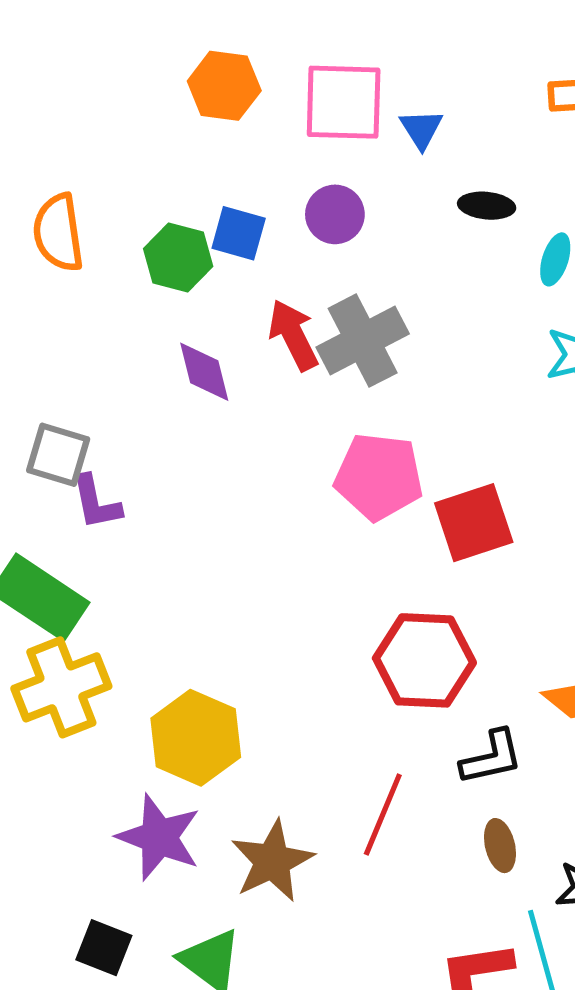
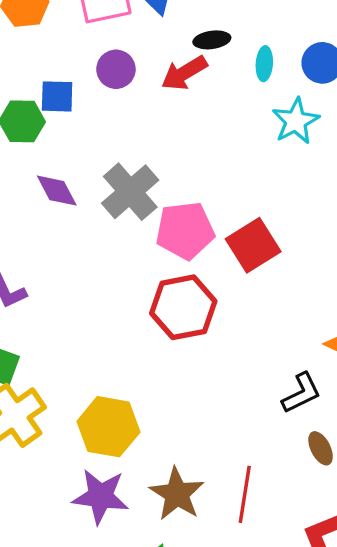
red arrow: (293, 335) -> (184, 73), moved, turned -81
gray cross: (363, 341) -> (130, 192), moved
red hexagon: (424, 660) -> (183, 307), moved
red line: (383, 814) -> (245, 494), moved

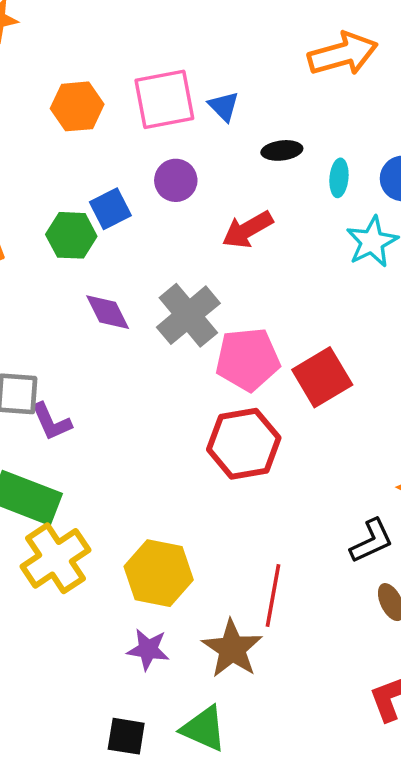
red arrow: (184, 73) -> (248, 230), moved
blue square: (57, 96) -> (110, 209), turned -30
red line: (245, 494) -> (273, 596), moved
purple star: (100, 496) -> (148, 649), size x0.7

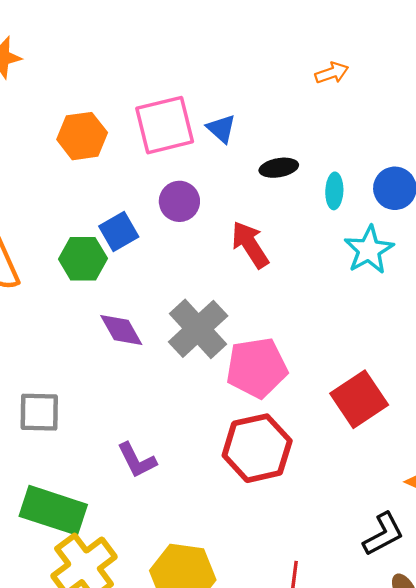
orange arrow: (343, 54) -> (332, 73), size x0.5
red arrow: (248, 230) -> (250, 245), turned 90
red square: (322, 377) -> (359, 399), moved
purple L-shape: (51, 422) -> (137, 460), moved

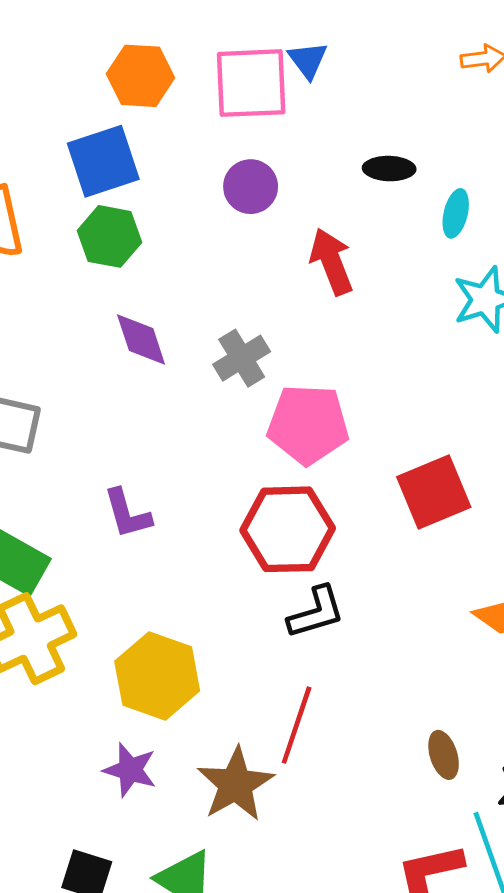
blue triangle: (221, 129) -> (308, 60), moved
blue square: (119, 232) -> (103, 161), moved, size x1.4
gray cross: (198, 329) -> (242, 358), size x0.7
black L-shape: (383, 534) -> (316, 612), moved

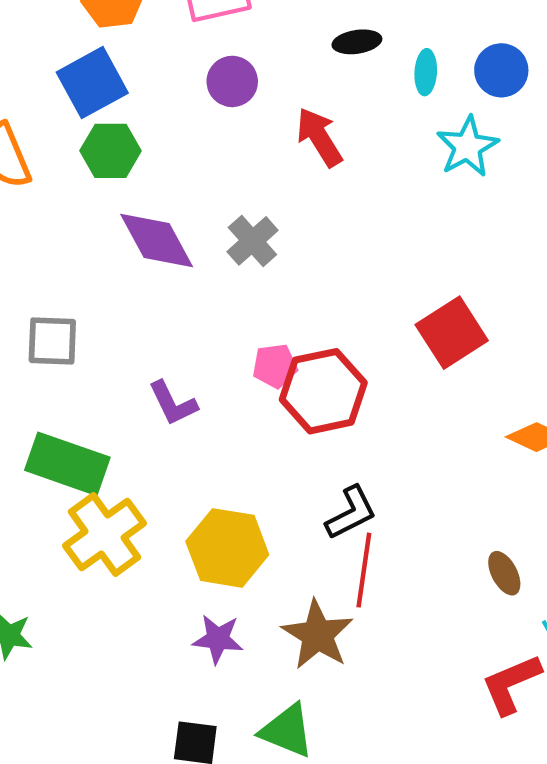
purple diamond: (141, 339) -> (157, 241), size x1.4
pink pentagon: (308, 424) -> (275, 366), moved, size x0.6
black L-shape: (316, 612) -> (351, 513), moved

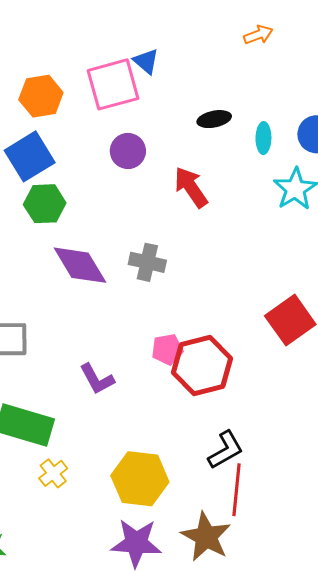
gray cross: (252, 241) -> (147, 262), turned -33
yellow cross: (104, 534) -> (53, 473), size x0.5
purple star: (218, 639) -> (136, 543), size x1.4

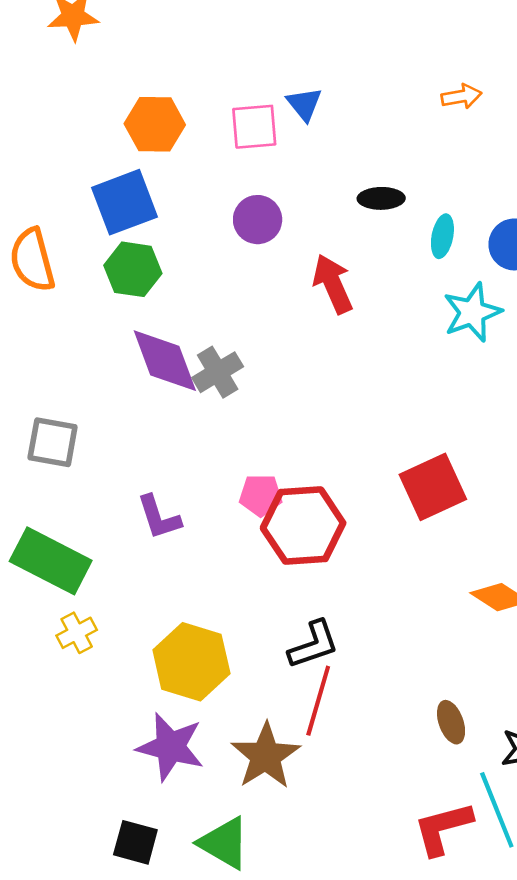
pink square: (113, 84) -> (254, 127), size x0.7
gray cross: (147, 262) -> (218, 372), moved, turned 36

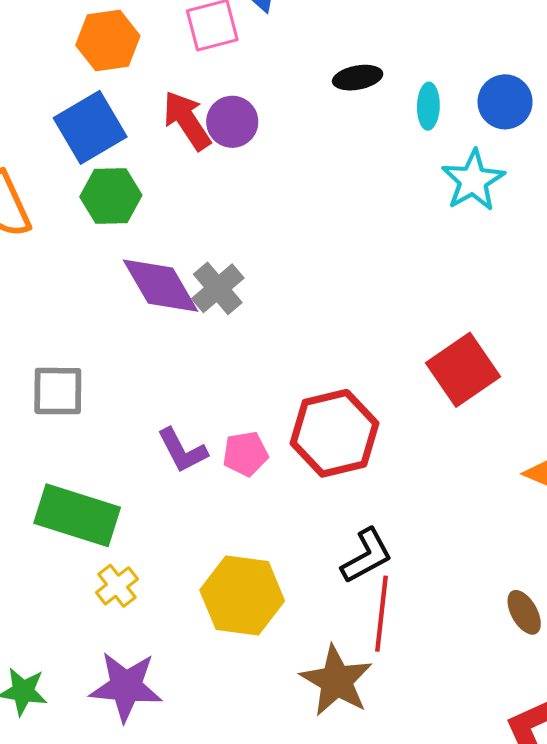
red arrow: (333, 284) -> (187, 120), moved
pink pentagon: (261, 495) -> (245, 454), moved
purple star: (170, 747) -> (126, 687), moved

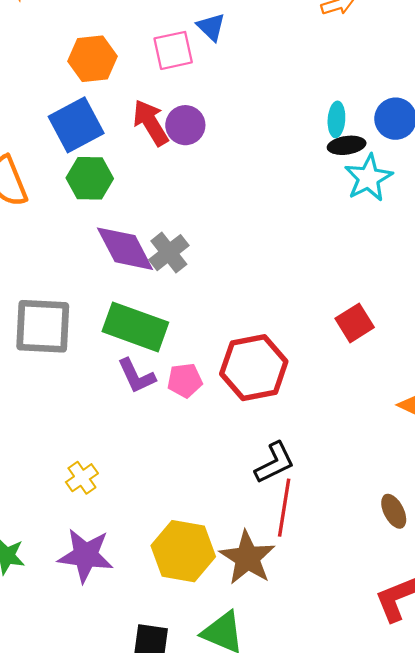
black ellipse: (358, 78) -> (347, 145), moved
red square: (463, 370) -> (355, 323), size x0.7
gray square: (58, 391) -> (43, 326), size x1.4
green rectangle: (77, 515) -> (135, 327), moved
yellow hexagon: (242, 596) -> (183, 551), moved

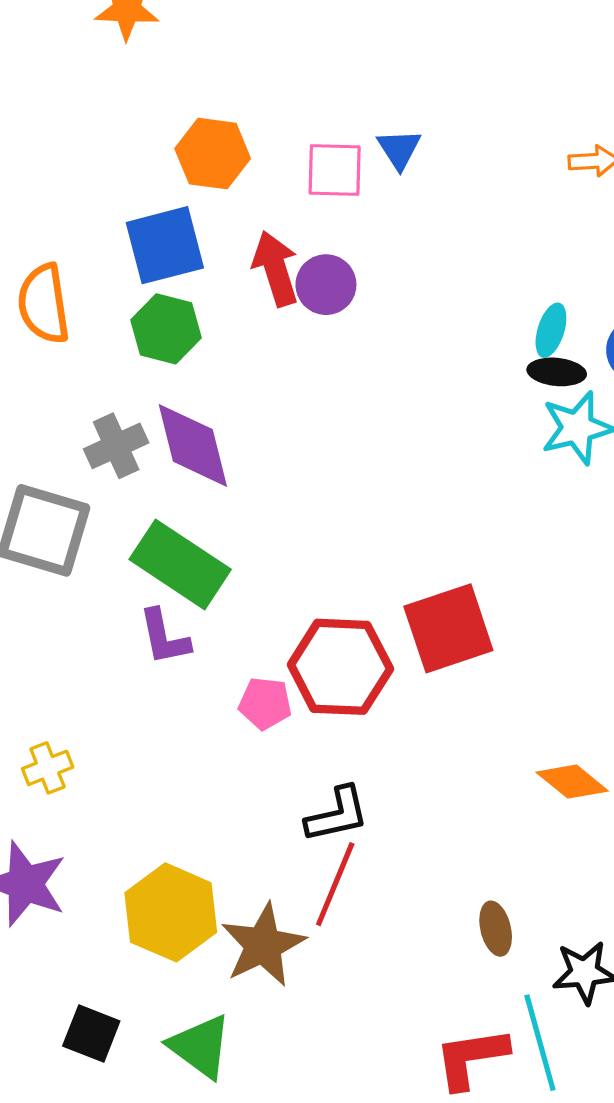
gray cross: (169, 253) -> (116, 446), moved
red square: (355, 323) -> (448, 628), moved, size x1.6
pink pentagon: (185, 380) -> (265, 703), moved

